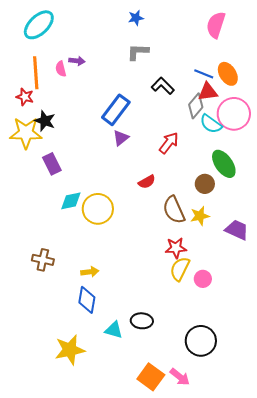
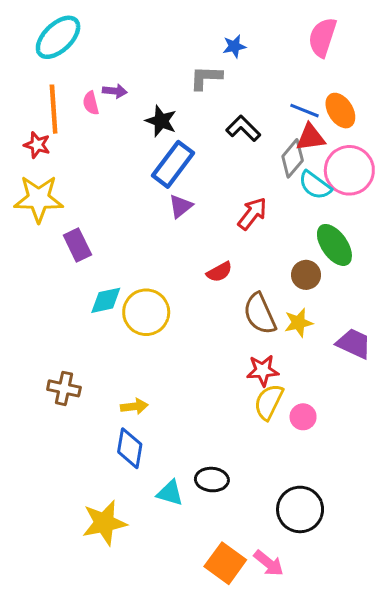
blue star: (136, 18) -> (234, 46), moved
black star: (45, 121) -> (161, 121), moved

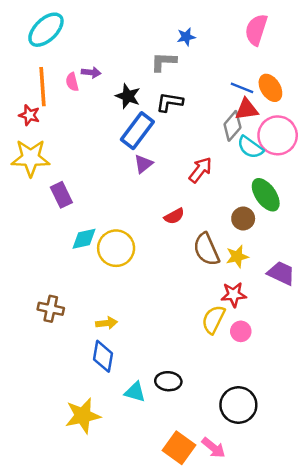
black L-shape: (243, 128) -> (170, 102), moved, turned -36
red star: (263, 370) -> (234, 295), moved

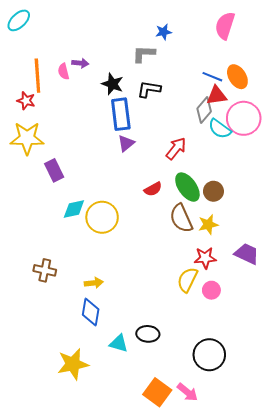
cyan ellipse: (46, 30) -> (19, 20), moved, size x0.7
blue rectangle: (137, 131) -> (121, 114), turned -44
green ellipse: (266, 195) -> (187, 187), moved
purple trapezoid: (281, 273) -> (247, 254), moved

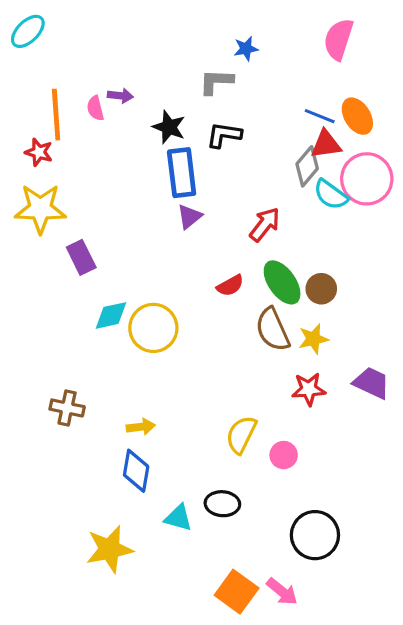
yellow semicircle: (187, 280) -> (241, 435), moved
pink circle: (211, 290) -> (284, 455), moved

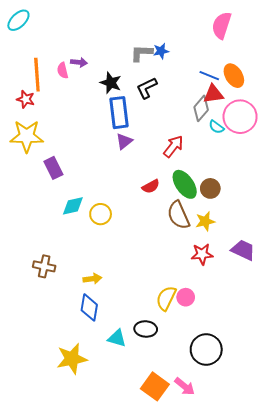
blue star: (246, 49) -> (161, 51), moved
black L-shape: (224, 135) -> (147, 88), turned -35
cyan semicircle: (331, 195) -> (216, 127), size x0.7
yellow circle: (153, 328) -> (101, 214), size x0.7
yellow semicircle: (241, 435) -> (166, 298), moved

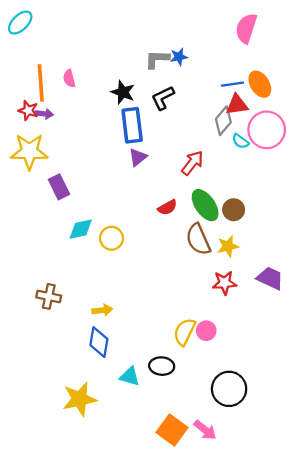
purple arrow: (79, 62) -> (44, 114), moved
blue line: (209, 76) -> (232, 84), turned -30

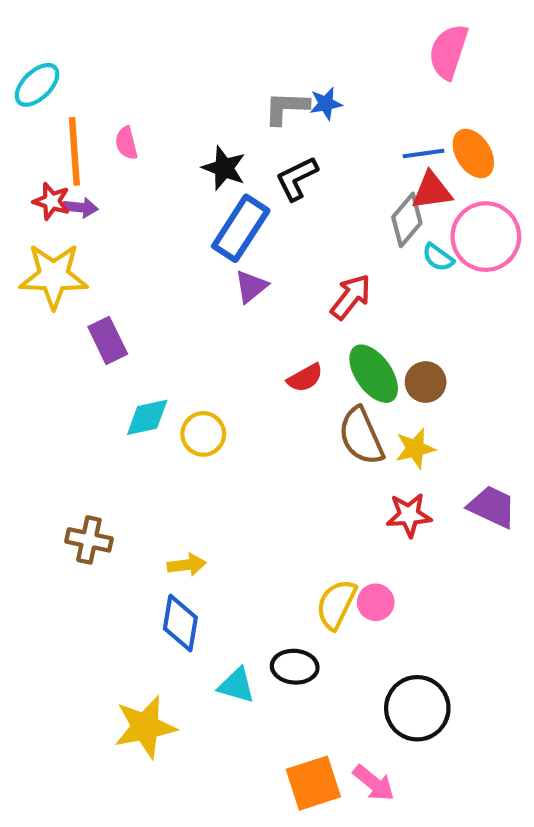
cyan ellipse: (20, 23) -> (37, 85), moved
blue rectangle: (132, 125) -> (241, 228), turned 40
orange square: (172, 430) -> (313, 783), turned 36

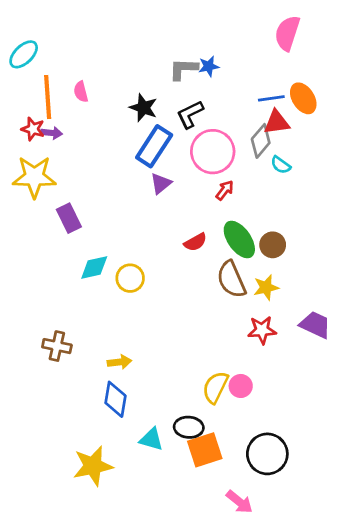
pink circle: (486, 237) -> (213, 152), moved
red arrow: (351, 297) -> (225, 190), size x0.7
orange square: (313, 783) -> (205, 450), moved

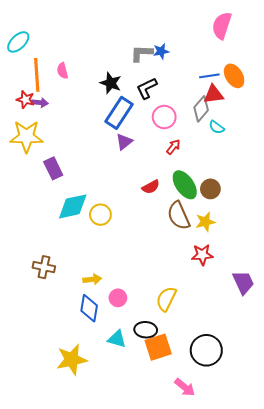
pink circle: (213, 152) -> (164, 117), size x0.7
cyan diamond: (94, 267) -> (73, 206), size x1.4
purple trapezoid: (315, 325) -> (243, 282), moved, turned 40
pink circle: (241, 386) -> (118, 298), moved

